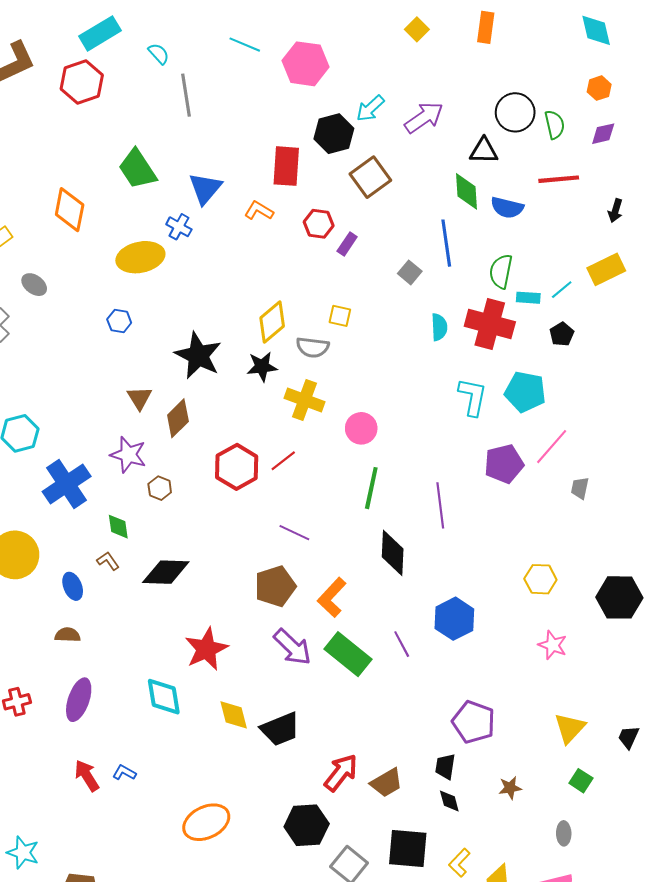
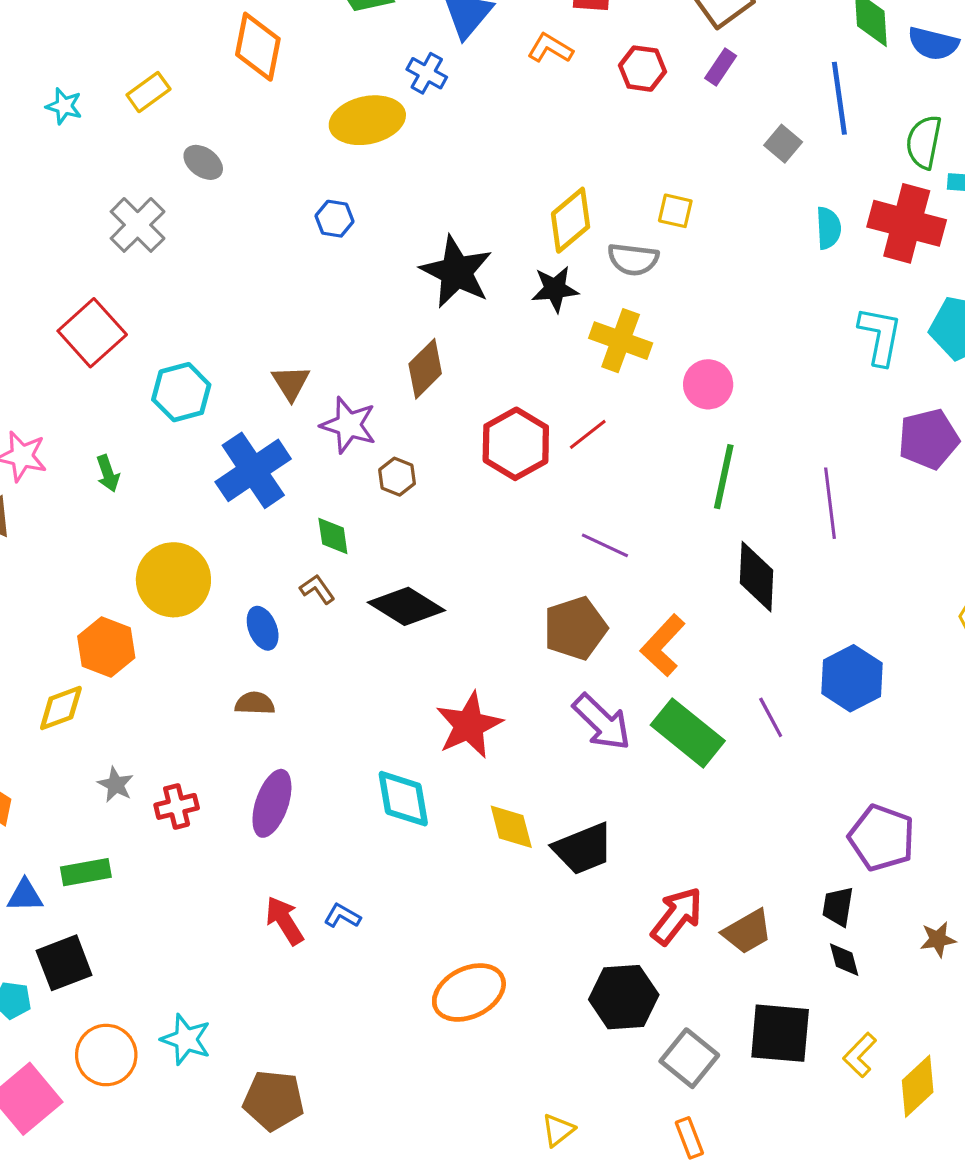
purple rectangle: (347, 244) -> (721, 67), moved
brown triangle: (139, 398) -> (291, 383), moved
black diamond: (166, 572) -> (406, 606), turned 30

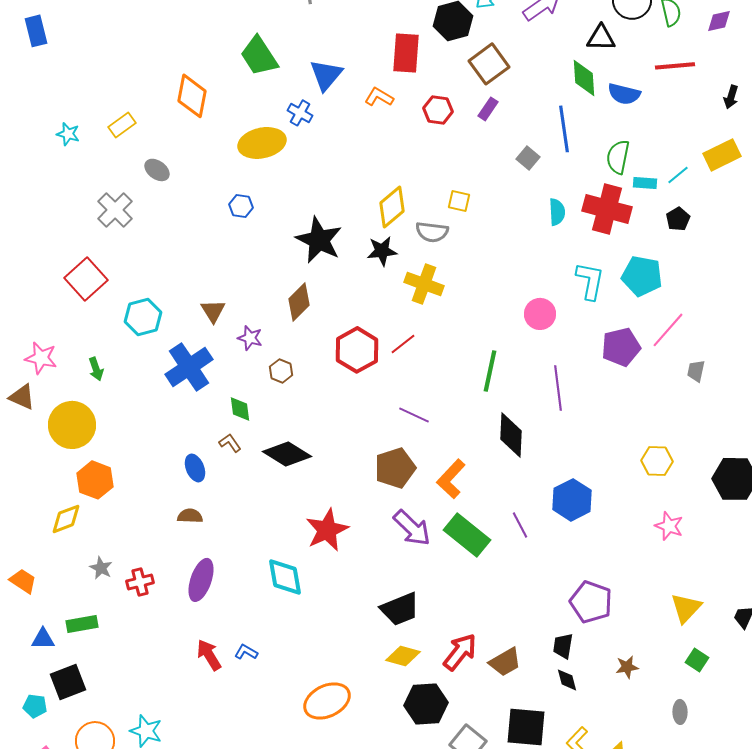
pink circle: (708, 384) -> (540, 314), moved
purple star: (349, 425) -> (250, 338), size x0.7
yellow circle: (173, 580) -> (72, 425), moved
yellow diamond: (511, 827) -> (403, 656), moved, turned -60

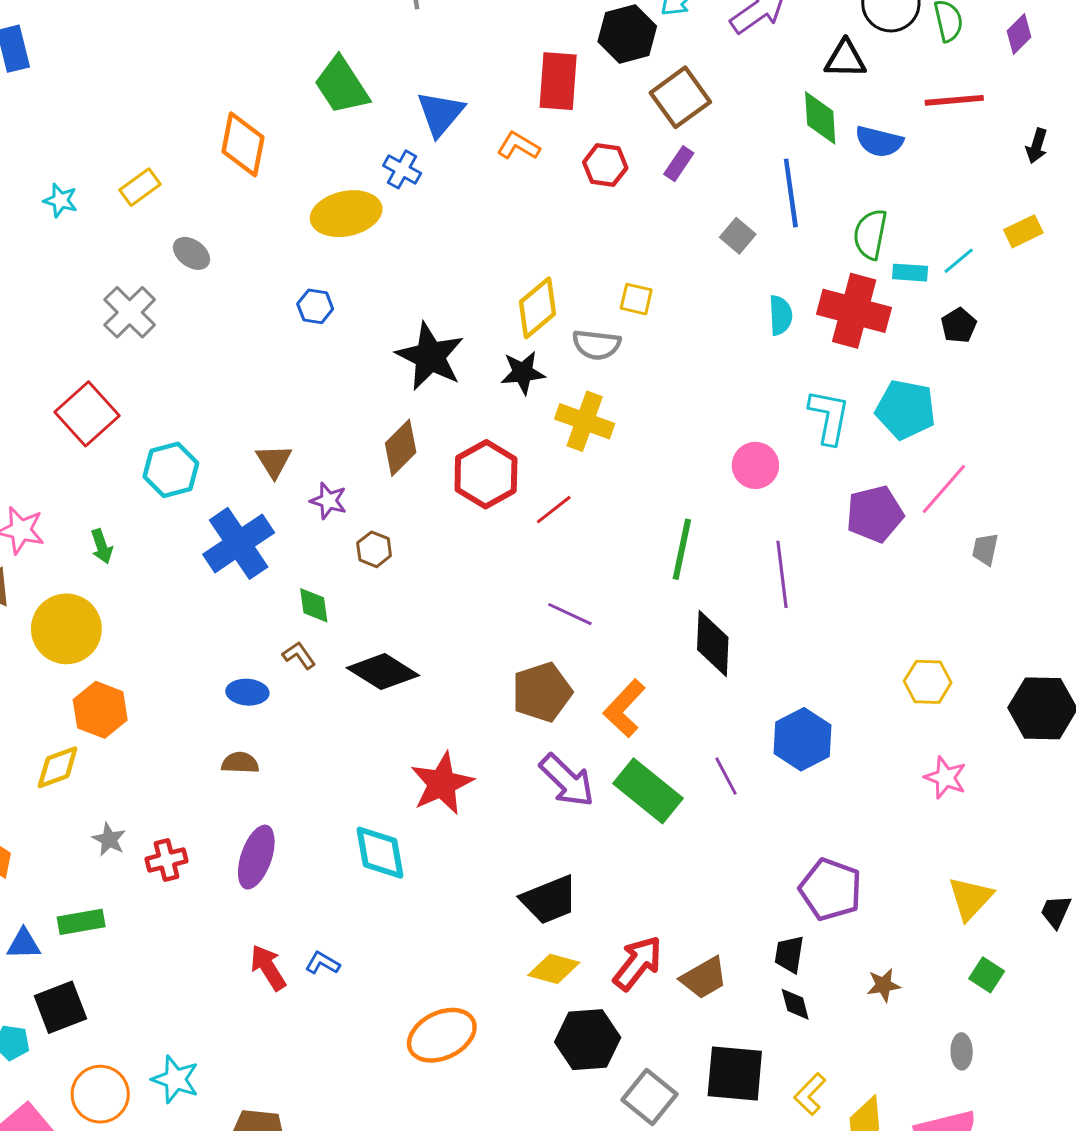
purple diamond: (719, 21) -> (1019, 34), turned -32
yellow rectangle: (722, 155) -> (1023, 231), size x0.7
red hexagon: (357, 350) -> (486, 474), moved
blue ellipse: (195, 468) -> (247, 692), turned -64

